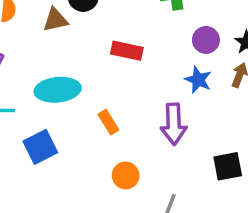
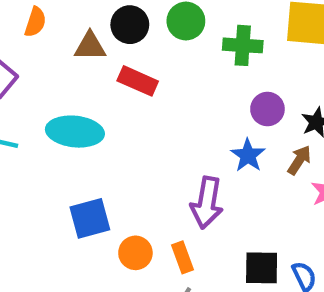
red rectangle: (127, 51) -> (138, 81), moved
orange rectangle: (108, 122) -> (183, 257), moved
blue square: (40, 147) -> (90, 218), moved

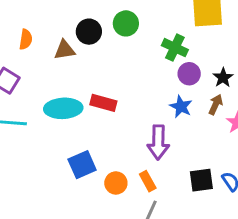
green cross: (243, 45) -> (175, 48), moved, turned 30
red rectangle: (138, 81) -> (103, 103), moved

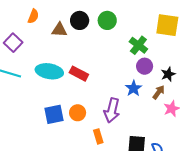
orange circle: (116, 183) -> (78, 113), moved

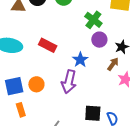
red rectangle: (79, 74) -> (48, 45), moved
blue star: (134, 88) -> (80, 60), moved
orange rectangle: (98, 136) -> (21, 110), moved

